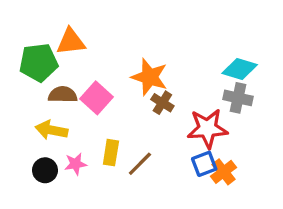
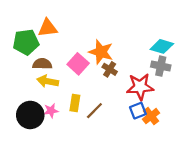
pink square: (96, 98) -> (78, 64), moved
yellow arrow: (51, 130) -> (48, 81), moved
black circle: (45, 170) -> (30, 115), size x1.6

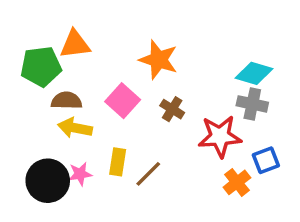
orange star: (101, 52) -> (159, 60), moved
blue square: (138, 111) -> (266, 160), moved

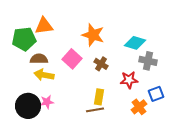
cyan diamond: (254, 73) -> (135, 43), moved
red star: (220, 136) -> (129, 80), size x0.7
yellow rectangle: (118, 162) -> (99, 97), moved
brown line: (148, 174) -> (95, 110), moved, turned 36

